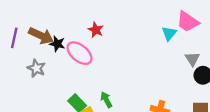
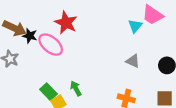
red star: (96, 30) -> (66, 23), size x1.5
gray triangle: (192, 59) -> (133, 61), moved, turned -32

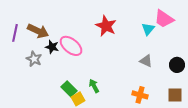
red star: (66, 23) -> (106, 26), moved
black star: (30, 36) -> (52, 47), moved

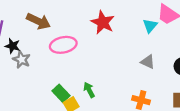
brown arrow: (38, 31) -> (38, 21), moved
pink ellipse: (71, 46) -> (63, 45), turned -50
black star: (52, 47) -> (13, 46), moved

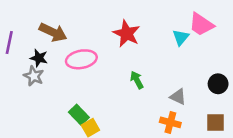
black star: (13, 46) -> (39, 58), moved
gray triangle: (148, 62) -> (178, 97), moved
green arrow: (89, 90) -> (137, 80), moved

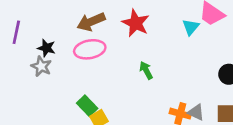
brown arrow: (53, 32) -> (91, 22), moved, turned 132
gray triangle: (178, 97) -> (196, 112), moved

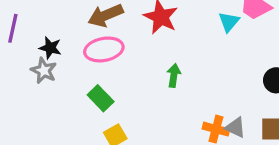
green arrow: (146, 70) -> (174, 75), turned 36
green rectangle: (87, 106) -> (101, 98), moved

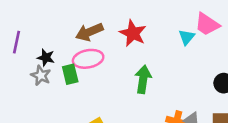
green arrow: (174, 75) -> (143, 79), size x1.5
green rectangle: (101, 98) -> (70, 74), moved, turned 30

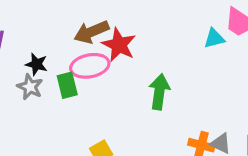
red star: (133, 33) -> (119, 45), moved
cyan triangle: (187, 37) -> (214, 38), turned 36

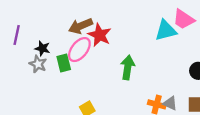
cyan triangle: (214, 38) -> (166, 30), size x1.5
pink ellipse: (90, 66) -> (79, 50), turned -40

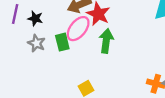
black star: (42, 48) -> (35, 18), moved
green arrow: (128, 67) -> (106, 41), moved

